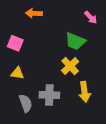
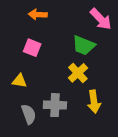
pink arrow: (91, 17) -> (101, 19), size x1.5
pink square: (15, 43) -> (32, 48), moved

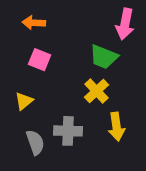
orange arrow: (38, 14) -> (34, 23), moved
pink arrow: (101, 19) -> (125, 24), turned 55
yellow triangle: (19, 81) -> (24, 101), turned -49

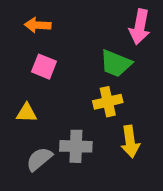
yellow cross: (97, 91) -> (108, 102), turned 30
yellow triangle: (24, 101) -> (27, 113), turned 42
gray semicircle: (35, 142) -> (39, 159), turned -110

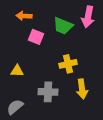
green trapezoid: (116, 63) -> (63, 26), moved
pink square: (44, 67) -> (36, 37), moved
gray semicircle: (39, 159) -> (15, 107), moved

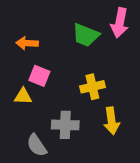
orange arrow: (24, 16) -> (27, 43), moved
pink square: (36, 37) -> (39, 76), moved
gray semicircle: (15, 107) -> (37, 145), moved, turned -84

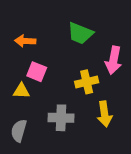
pink arrow: (120, 23) -> (114, 60), moved
gray semicircle: (37, 145) -> (19, 131), moved, turned 50

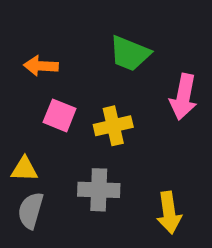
yellow cross: (87, 82) -> (113, 126), moved
yellow triangle: (21, 91) -> (24, 169), moved
yellow arrow: (105, 114) -> (169, 213), moved

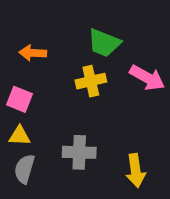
pink arrow: (183, 97) -> (147, 78), turned -72
pink square: (60, 115) -> (20, 99), moved
yellow cross: (113, 126) -> (91, 81), moved

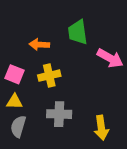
green trapezoid: (104, 43) -> (78, 32), turned 60
orange arrow: (33, 53) -> (39, 45), moved
yellow cross: (91, 81) -> (49, 76), moved

